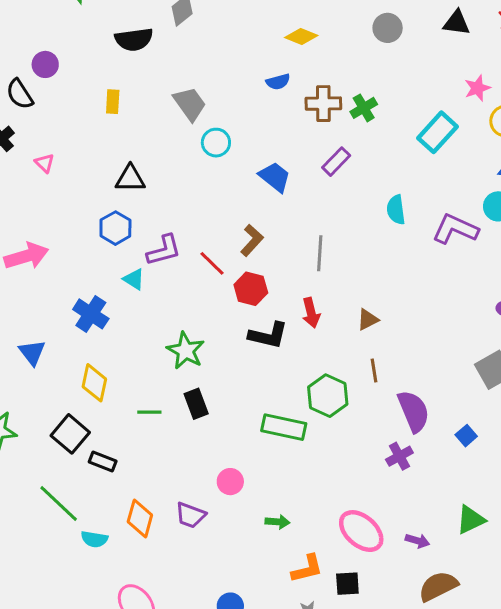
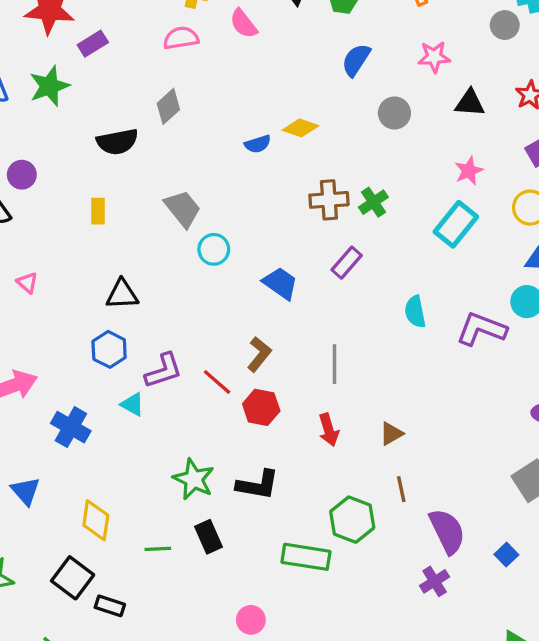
blue semicircle: (278, 82) -> (258, 144), moved
pink star: (477, 88) -> (469, 171), moved
blue cross: (91, 314) -> (71, 427), moved
black L-shape: (268, 335) -> (258, 485), moved

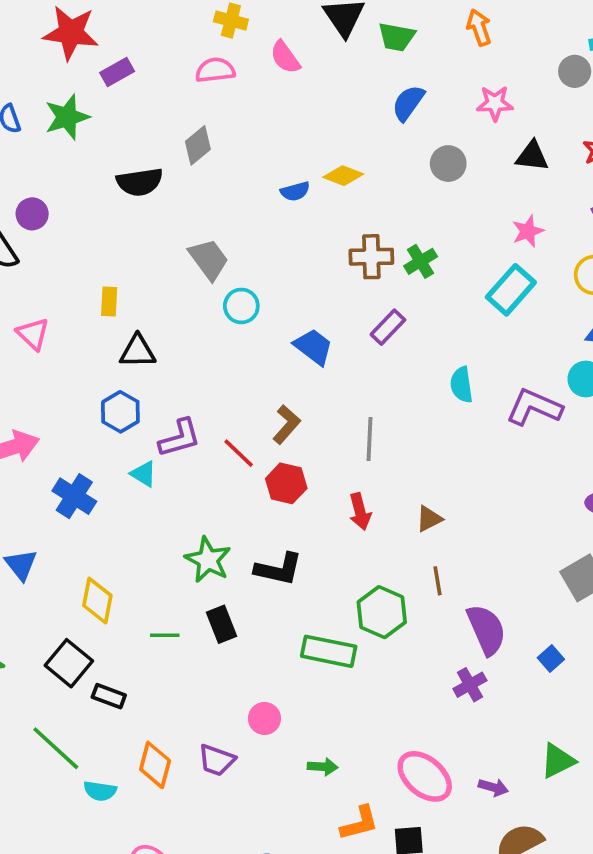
yellow rectangle: (98, 211) -> (109, 301), moved
pink triangle: (27, 283) -> (33, 334), size x1.4

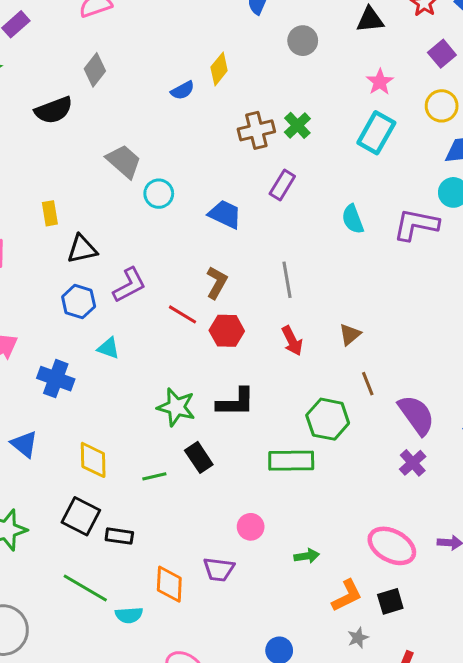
yellow diamond: (343, 176) -> (219, 69), turned -60
purple L-shape: (180, 438) -> (129, 285), moved

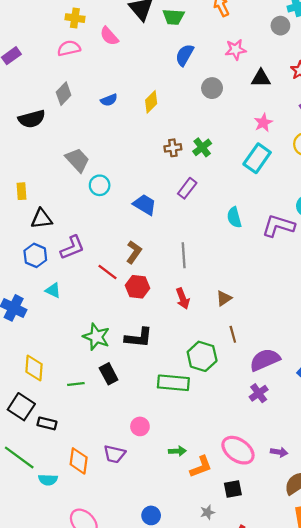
blue semicircle: (182, 90) -> (109, 100), moved
brown cross: (256, 130) -> (173, 148), size x0.7
purple semicircle: (416, 415) -> (265, 360), turned -84
orange L-shape: (347, 596) -> (201, 467), moved

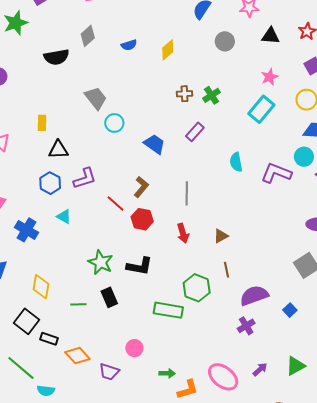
purple arrow: (279, 452) -> (260, 369), moved, turned -56
orange diamond: (79, 461) -> (77, 356), moved, turned -55

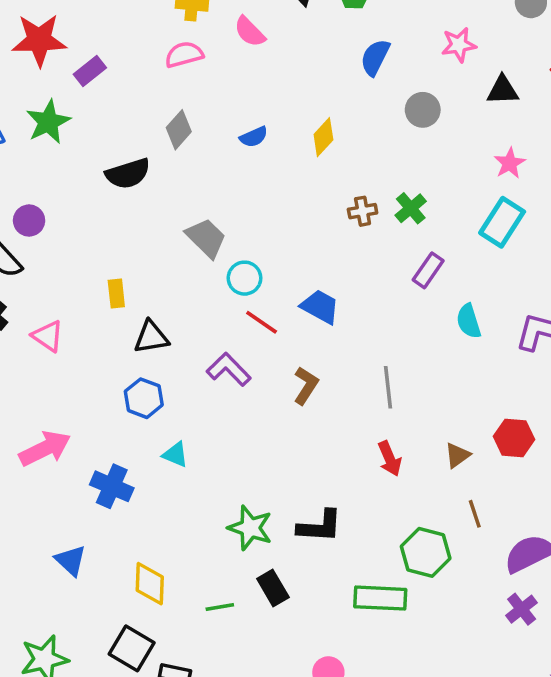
purple rectangle: (195, 132) -> (428, 270), moved
purple L-shape: (85, 178) -> (229, 369), moved, turned -110
red line: (115, 203) -> (262, 322), moved
red hexagon: (142, 219) -> (514, 438), moved

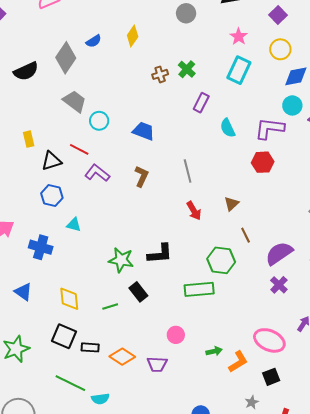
gray diamond: (179, 130) -> (66, 58), moved, size x1.4
red line: (262, 322) -> (79, 149), moved
red hexagon: (514, 438) -> (263, 162), moved

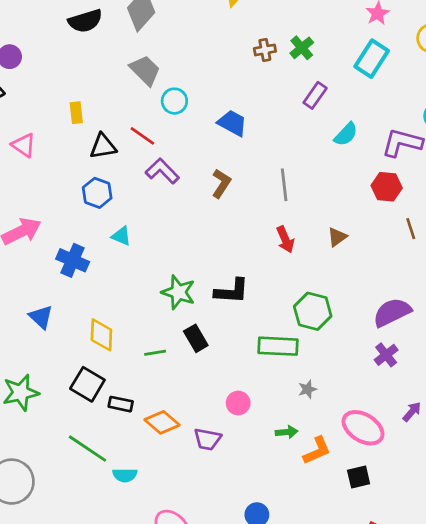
cyan semicircle: (228, 128) -> (346, 134), turned -120
brown line: (246, 235) -> (411, 229), moved
gray star: (252, 402) -> (308, 389), moved

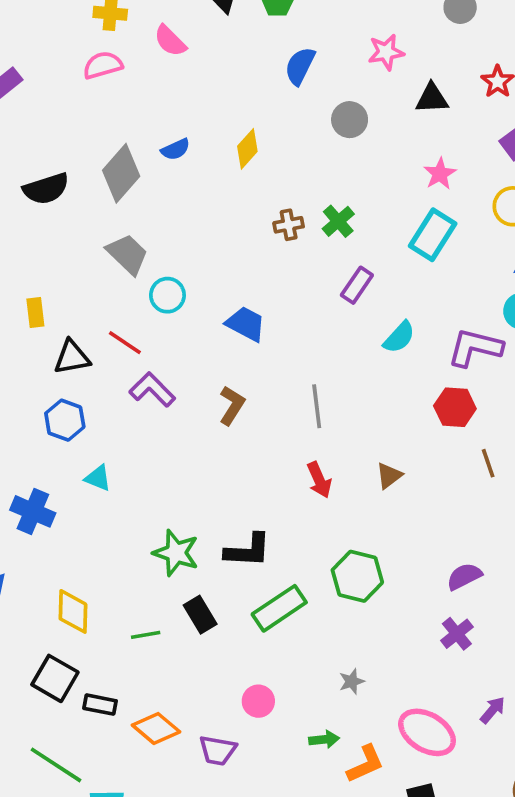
purple semicircle: (392, 312) -> (464, 576), size x0.7
green rectangle: (278, 346) -> (279, 608), moved, turned -36

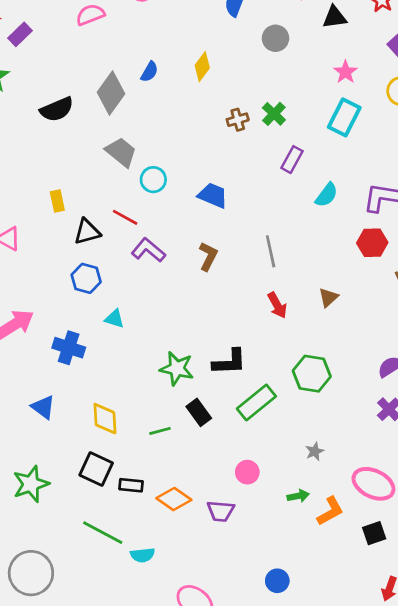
blue semicircle: (176, 149) -> (149, 72), turned -30

